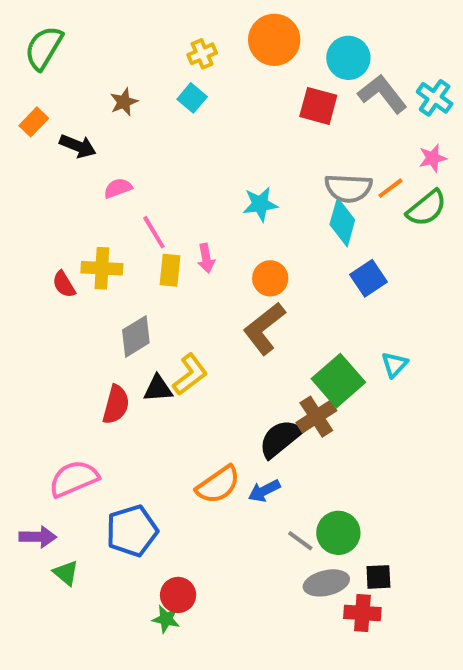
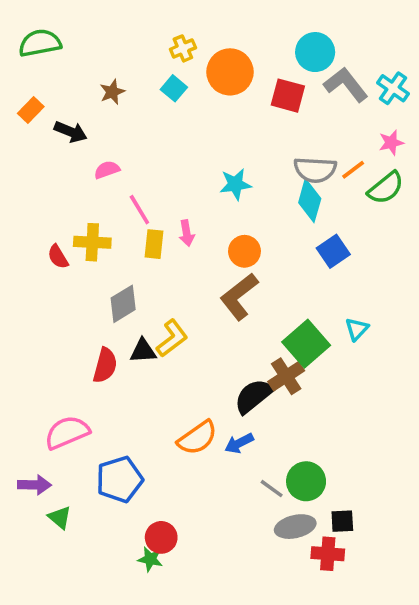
orange circle: (274, 40) -> (230, 72), moved
green semicircle: (44, 48) -> (40, 43), turned 48

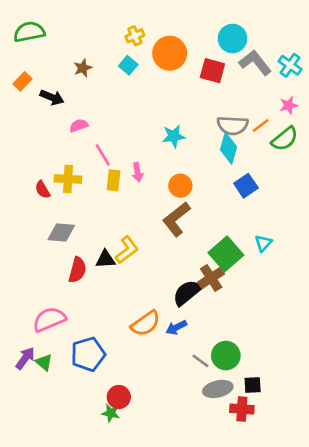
gray diamond: (123, 304) -> (61, 232), moved, turned 36
purple arrow: (34, 485) -> (25, 358), turned -55
green triangle: (60, 517) -> (44, 362), moved

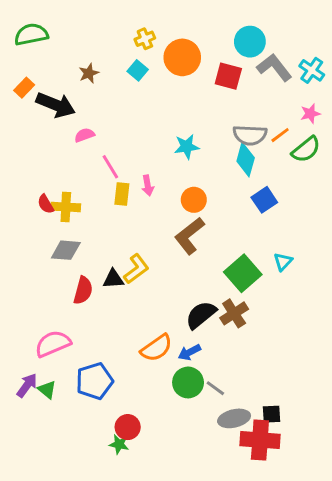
black arrow: (52, 97) -> (56, 105), size x1.5
yellow cross: (68, 179) -> (66, 207), moved
brown cross: (211, 278) -> (234, 313), moved
green circle: (226, 356) -> (188, 382), moved
red cross: (242, 409) -> (260, 440), size x1.5

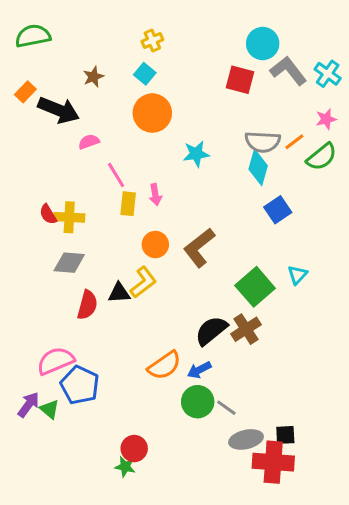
orange circle: (182, 57) -> (152, 113), moved
orange circle: (194, 200) -> (155, 245), moved
blue pentagon: (95, 381) -> (80, 385), moved, turned -30

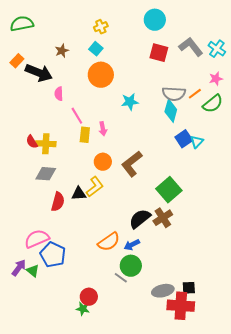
cyan circle: (263, 44) -> (155, 20), moved
pink semicircle: (89, 142) -> (59, 94), turned -72
cyan triangle: (297, 275) -> (197, 142), moved
gray line: (226, 408) -> (121, 278), moved

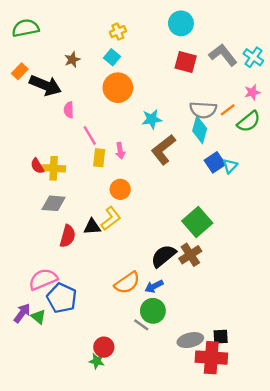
brown L-shape: (132, 164) -> (163, 150), moved

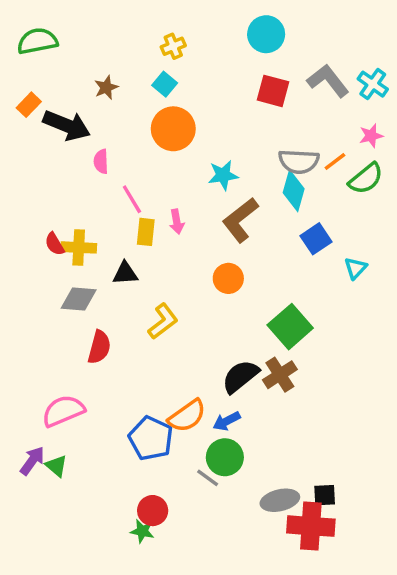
cyan triangle: (230, 166) -> (356, 268), moved
orange circle: (120, 189) -> (228, 278), moved
black triangle: (92, 227) -> (125, 273), moved
blue pentagon: (62, 298) -> (151, 438), moved

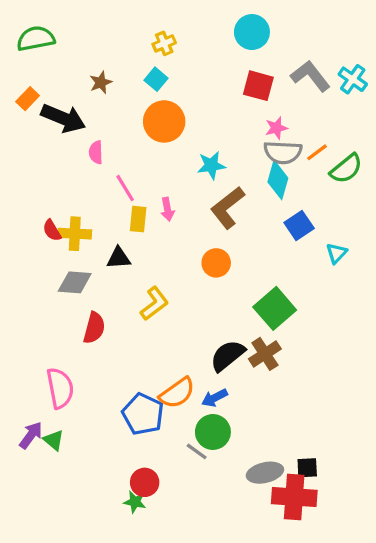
pink star: (371, 136) -> (276, 128), moved
pink semicircle: (63, 411) -> (60, 388), turned 102

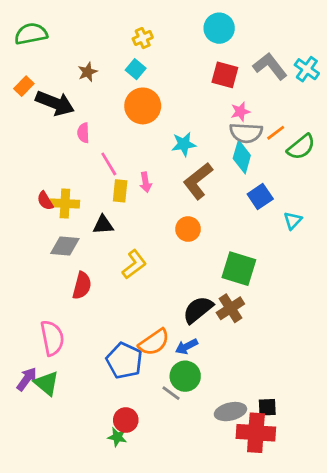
green square: (275, 308) -> (239, 269), turned -32
green triangle: (54, 440) -> (47, 383), size x1.4

